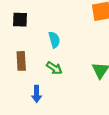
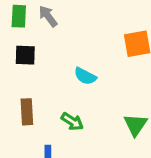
cyan semicircle: (54, 40) -> (85, 76), moved, turned 133

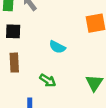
brown rectangle: (27, 112) -> (14, 63), moved

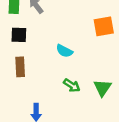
green arrow: (48, 80) -> (72, 85), moved

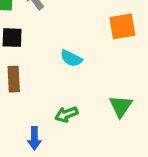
green arrow: (72, 85) -> (66, 114), moved, turned 126

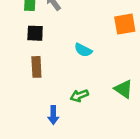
green triangle: (121, 106) -> (123, 89), turned -30

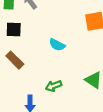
brown rectangle: (36, 67) -> (15, 60), turned -42

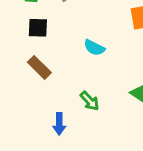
green arrow: (54, 86) -> (90, 101), turned -112

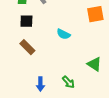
green arrow: (90, 101) -> (68, 82), moved

